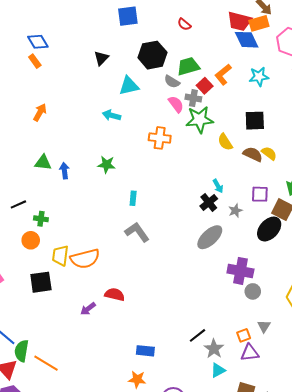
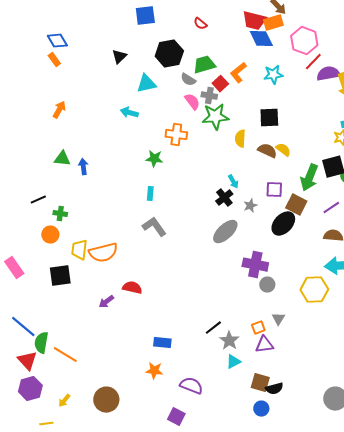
yellow semicircle: (225, 142) -> (240, 139), turned 36
green star: (106, 165) -> (154, 159), moved

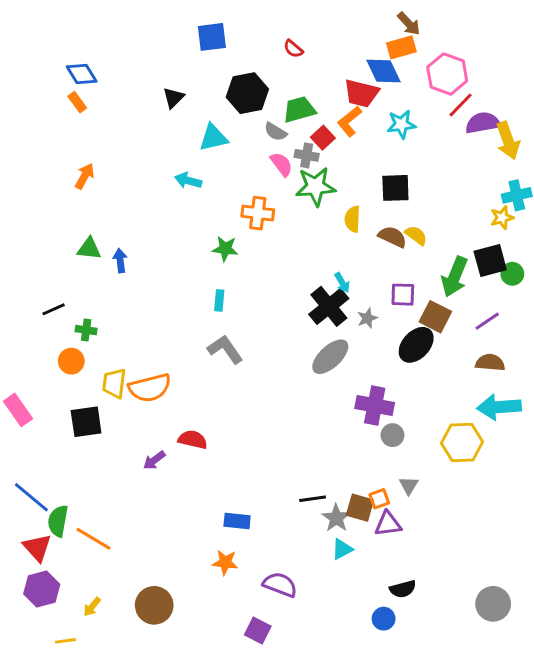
red trapezoid: (254, 21) -> (361, 93), moved
black cross: (224, 198) -> (329, 306), size x1.5
black line: (213, 328) -> (313, 499), turned 30
brown square: (260, 383) -> (360, 508), moved

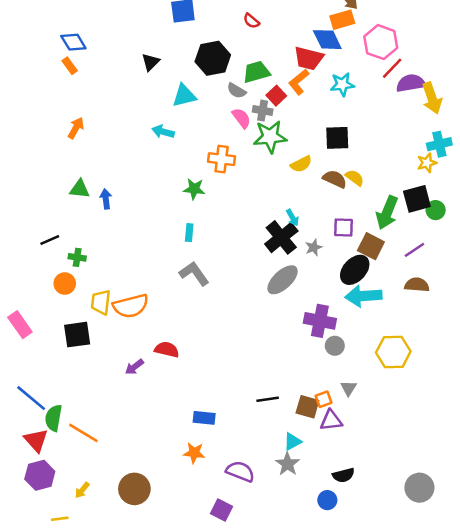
yellow semicircle: (352, 219) -> (301, 164), turned -120
cyan arrow: (499, 407) -> (363, 296), moved
gray star: (336, 518) -> (288, 464), moved

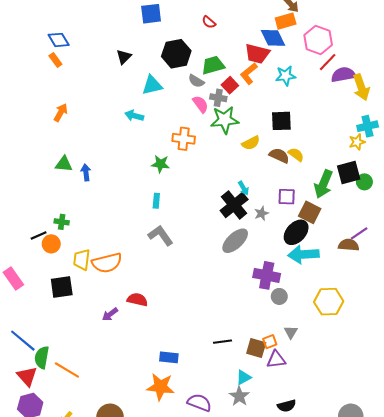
black line: (50, 240) -> (39, 235), moved
purple line: (414, 250) -> (359, 233), moved
orange star: (194, 453) -> (161, 387), size x1.5

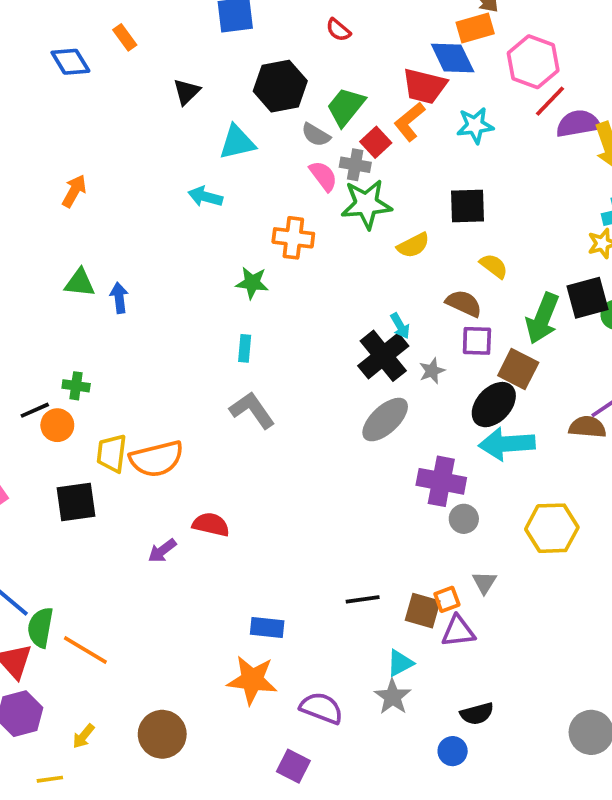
orange rectangle: (55, 60) -> (125, 37), moved
green trapezoid: (213, 65) -> (346, 107), turned -35
brown semicircle: (279, 156) -> (464, 303), moved

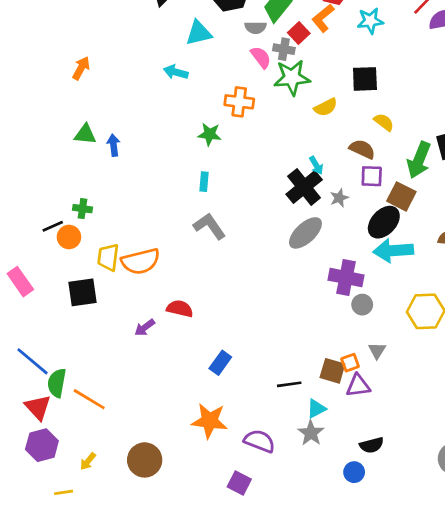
gray semicircle: (316, 135) -> (255, 28), turned -30
black line: (363, 599) -> (289, 384), moved
blue rectangle: (267, 627) -> (220, 363), moved, turned -60

